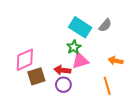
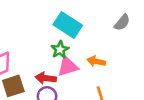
gray semicircle: (105, 25) -> (122, 22), moved
orange arrow: (116, 61) -> (96, 61), moved

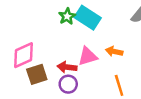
green star: (60, 50) -> (67, 16), moved

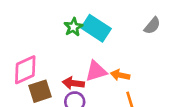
orange arrow: (114, 51) -> (120, 75), moved

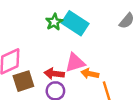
orange arrow: (120, 75) -> (90, 74), moved

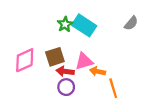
brown square: (23, 81) -> (55, 57), moved

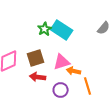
red arrow: (65, 71) -> (38, 77), moved
purple circle: (66, 87) -> (61, 90), moved

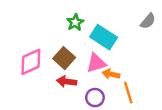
cyan rectangle: (62, 30) -> (104, 37), moved
brown square: (36, 58) -> (64, 58), turned -30

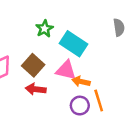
gray semicircle: (148, 21) -> (119, 27), turned -49
pink triangle: (96, 63) -> (66, 70), turned 30
purple circle: (95, 98) -> (80, 106), moved

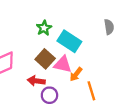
brown square: (33, 65) -> (45, 59), moved
orange arrow: (81, 82) -> (76, 74), turned -64
purple circle: (80, 106) -> (49, 95), moved

